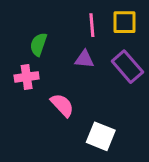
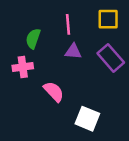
pink line: (92, 25) -> (68, 24), moved

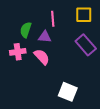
purple triangle: (73, 52) -> (45, 37), moved
pink semicircle: (54, 92) -> (42, 57), moved

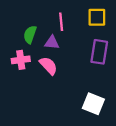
purple rectangle: (86, 45) -> (99, 52), turned 50
white square: (68, 92) -> (93, 104), moved

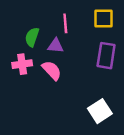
white square: (93, 104) -> (100, 111), turned 35

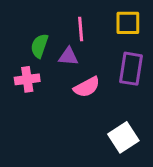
pink semicircle: (52, 70) -> (87, 87), moved, turned 105

